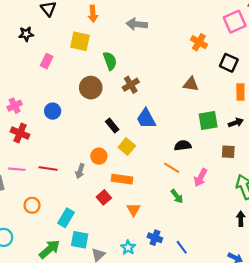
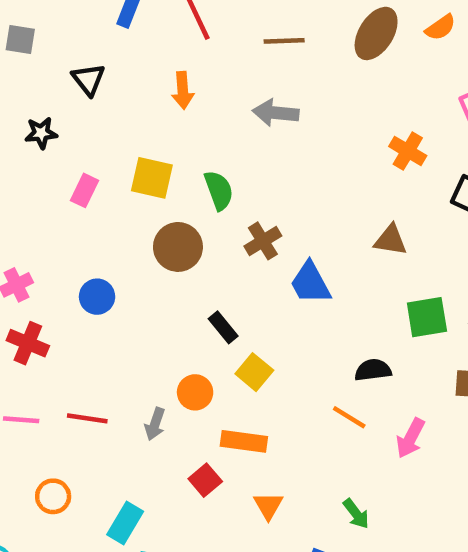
yellow square: (80, 41) -> (152, 178), moved
blue trapezoid: (146, 119) -> (310, 283), moved
green arrow: (177, 196) -> (356, 514), moved

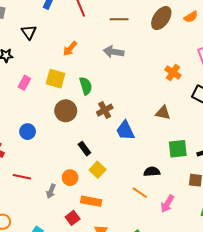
orange arrow: (183, 90) -> (70, 49), moved, turned 42
red line: (87, 418) -> (22, 177), moved

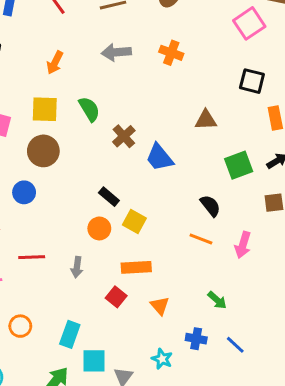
orange cross: (173, 72) -> (171, 53), moved
brown circle: (66, 111) -> (43, 151), moved
black semicircle: (152, 172) -> (210, 206), turned 70
orange circle: (70, 178) -> (99, 228), moved

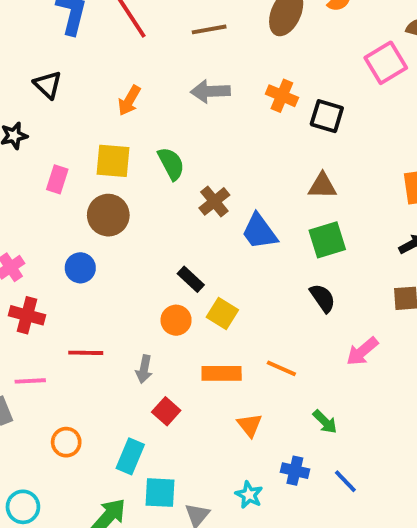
black square: (252, 81) -> (327, 116), moved
green square: (239, 165) -> (327, 240), moved
orange line: (201, 239) -> (281, 368), moved
pink arrow: (243, 245) -> (362, 351), turned 30
red square: (116, 297) -> (166, 411), moved

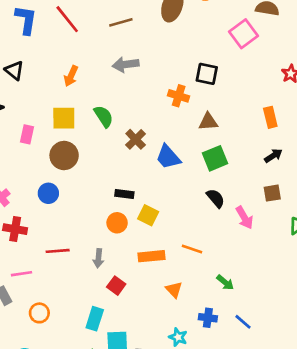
orange cross: (282, 96) -> (179, 96), moved
black rectangle: (191, 279) -> (124, 194), turned -30
pink arrow: (362, 351) -> (244, 218), moved, turned -75
orange circle: (66, 442) -> (39, 313), moved

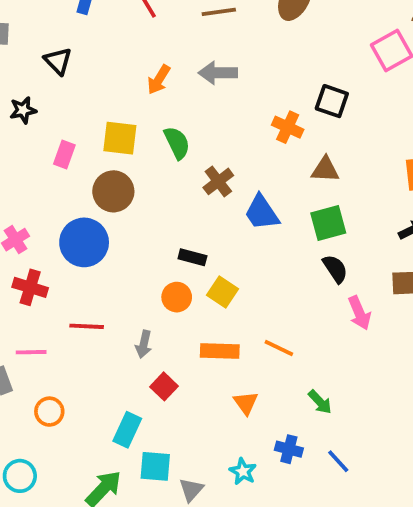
orange arrow: (71, 76) -> (159, 80), moved
blue circle: (48, 193) -> (84, 242), size x1.6
black semicircle: (216, 198) -> (335, 269), moved

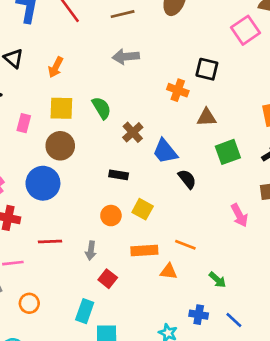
orange arrow: (159, 80) -> (56, 67), moved
green square: (328, 223) -> (228, 152), moved
black rectangle: (192, 257) -> (119, 175), moved
black semicircle: (335, 269) -> (187, 179), moved
orange triangle: (246, 403) -> (169, 271), moved, turned -42

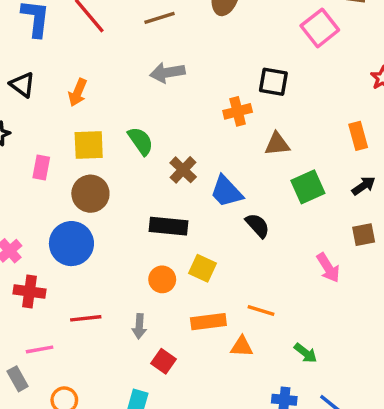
orange cross: (178, 90) -> (238, 111), turned -30
black rectangle: (119, 175) -> (168, 226), size x1.5

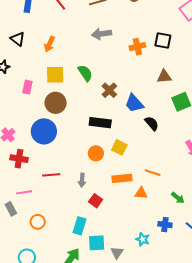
orange cross: (238, 111) -> (137, 47), moved

